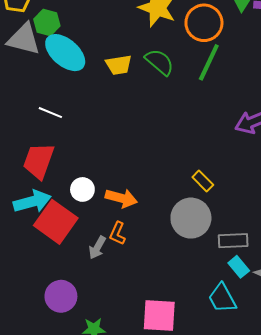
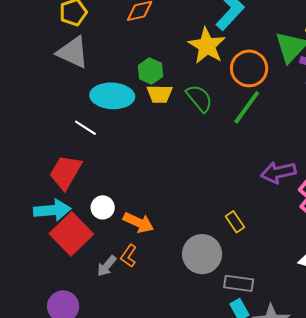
green hexagon: (47, 23) -> (150, 71), moved
cyan ellipse: (65, 53) -> (112, 96), moved, turned -48
yellow rectangle: (203, 181) -> (235, 222), moved

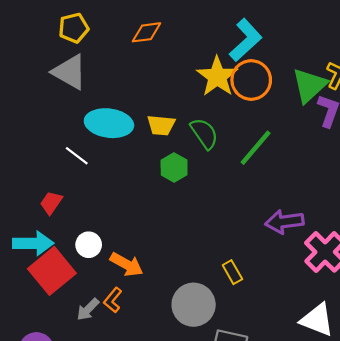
orange circle: (249, 68) -> (251, 80), moved
green hexagon: (150, 71) -> (174, 168), moved
red trapezoid: (66, 172) -> (51, 203), size x0.6

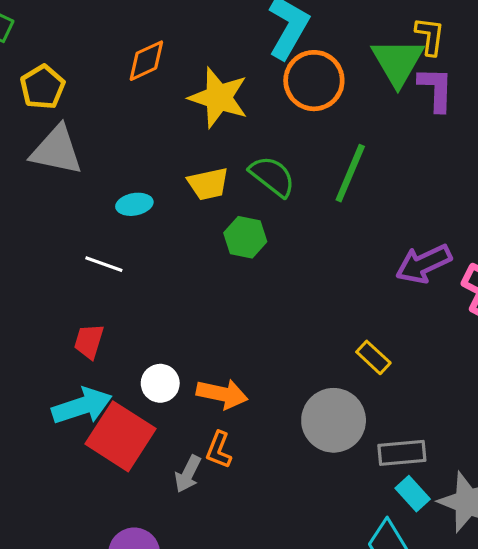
yellow star: (217, 77) -> (219, 98), moved
cyan ellipse: (109, 123) -> (134, 204), size x0.5

